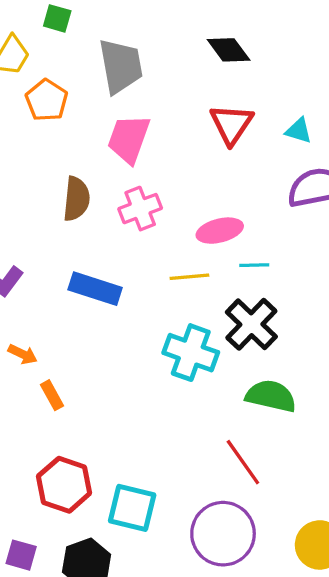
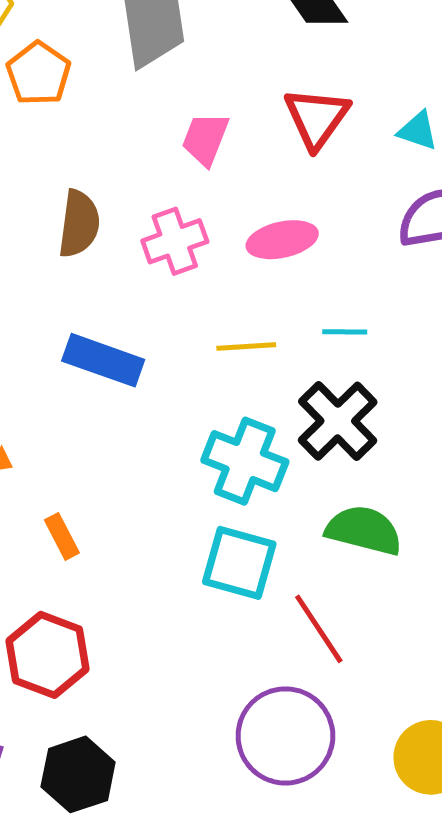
pink trapezoid: (129, 139) -> (205, 139), moved, size x0.7
pink ellipse: (220, 231) -> (282, 240), moved
orange rectangle: (52, 395) -> (62, 536), moved
cyan square: (132, 508) -> (239, 563), moved

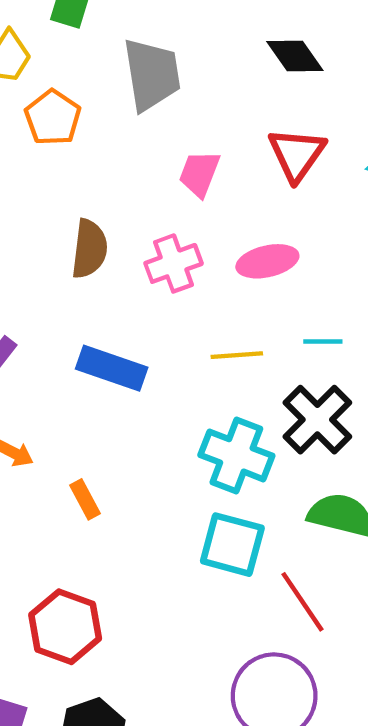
orange rectangle: (62, 536) -> (85, 499), moved

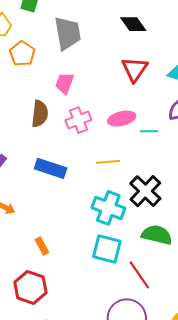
pink trapezoid: (199, 174) -> (65, 83), moved
cyan line: (323, 342) -> (149, 131), moved
orange rectangle: (85, 499) -> (42, 246), moved

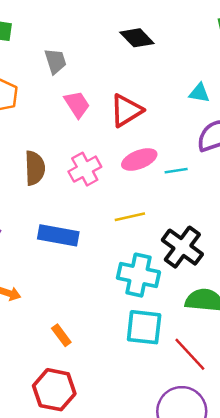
gray trapezoid: (68, 33) -> (55, 61), size x0.6
red triangle: (135, 69) -> (126, 111), moved, turned 32
pink trapezoid: (65, 83) -> (77, 104), moved, turned 135

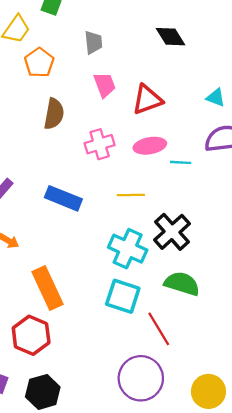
brown semicircle: (35, 168) -> (54, 114), moved
orange rectangle: (61, 335) -> (48, 288), size x2.0

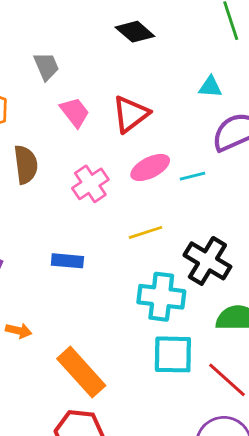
blue rectangle: (63, 198) -> (67, 261), size x0.7

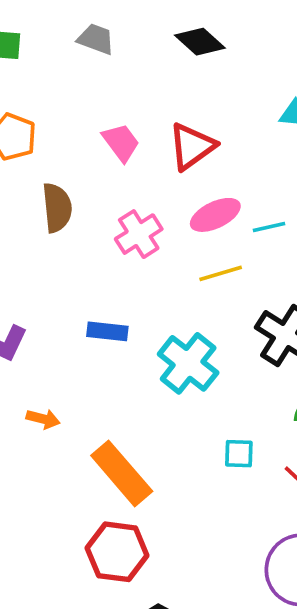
gray trapezoid: (46, 66) -> (96, 39), moved, turned -48
yellow line: (146, 232) -> (221, 273), moved
cyan cross: (161, 297) -> (188, 363), moved, turned 30
cyan square: (173, 354) -> (239, 454), size x0.6

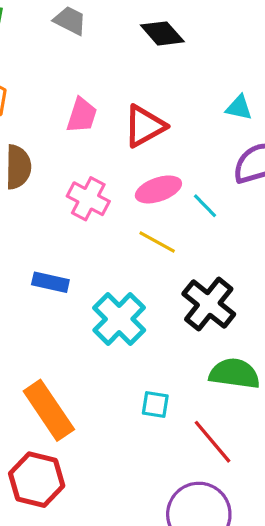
pink trapezoid: (121, 142) -> (82, 115), turned 48
cyan line: (269, 227) -> (205, 206), turned 52
pink cross: (139, 234) -> (88, 199), turned -36
yellow line: (221, 273) -> (157, 242), turned 39

